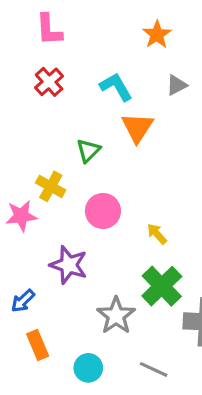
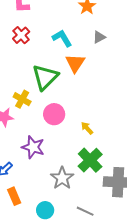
green triangle: (88, 151) -> (45, 77), size x1.8

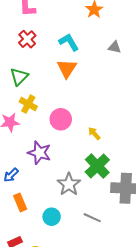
gray triangle: (99, 37) -> (115, 47), moved, turned 40
orange triangle: (75, 63) -> (67, 69), moved
green triangle: (45, 77) -> (19, 77), moved, size x0.7

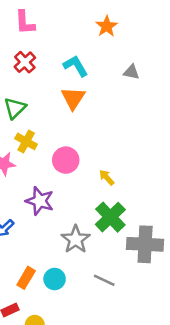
orange rectangle: (20, 202) -> (26, 278), moved, turned 54

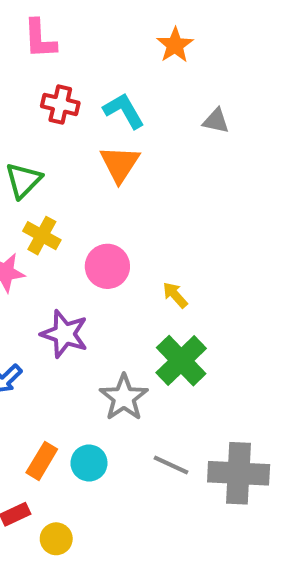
red cross: (25, 62) -> (60, 104), moved, turned -35
gray cross: (145, 244) -> (239, 473), moved

